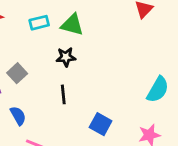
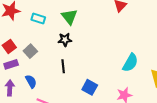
cyan rectangle: (39, 23) -> (38, 19), moved, turned 32
green triangle: (72, 25) -> (69, 17), turned 36

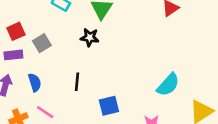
black line: (63, 66) -> (77, 82), moved
blue square: (90, 87) -> (109, 106), turned 35

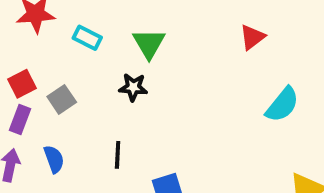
purple rectangle: (13, 55) -> (20, 119), turned -60
cyan semicircle: (168, 85) -> (282, 105), moved

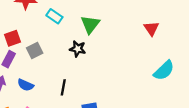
red triangle: (252, 37) -> (151, 28), turned -35
blue semicircle: (54, 159) -> (26, 85), turned 126

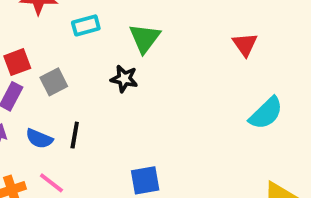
cyan rectangle: (54, 16) -> (86, 25), turned -49
black line: (63, 87) -> (75, 135), moved

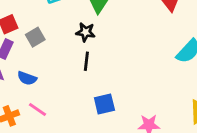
black line: (75, 135) -> (86, 61), moved

